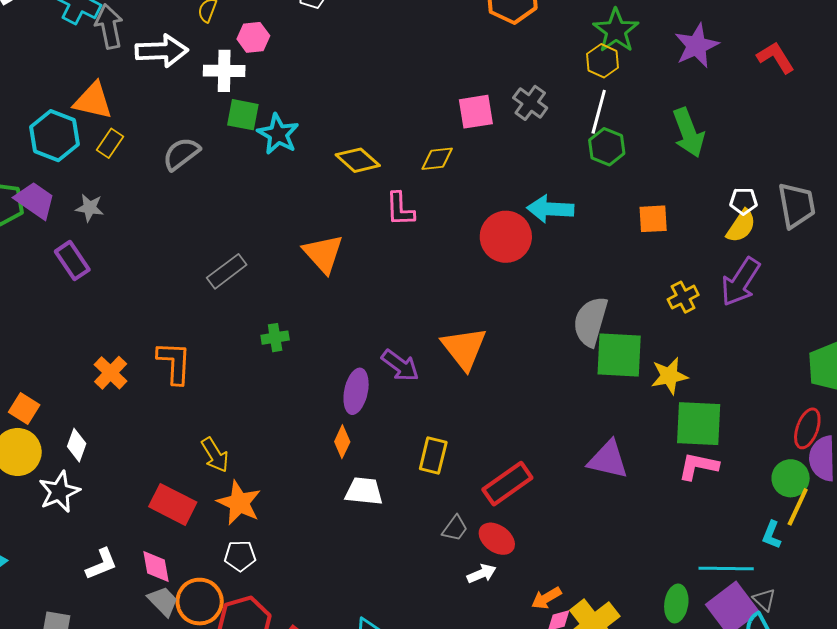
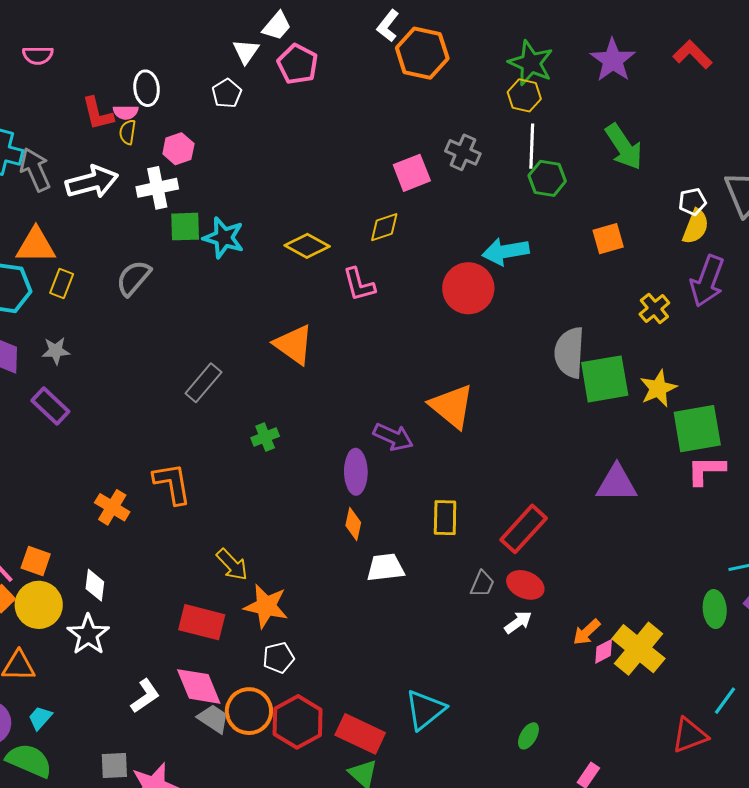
pink diamond: (156, 566) -> (199, 686), size x1.4

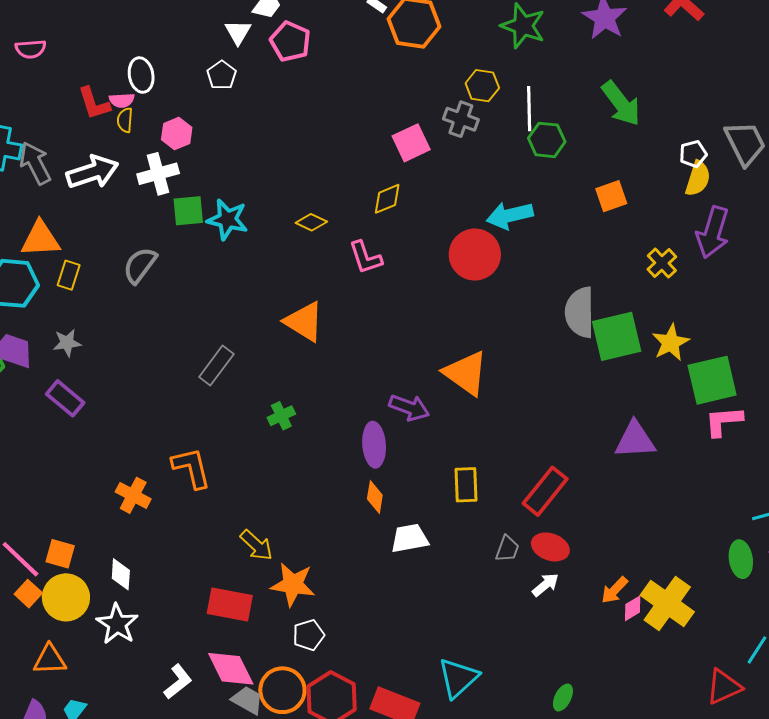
yellow hexagon: (524, 95) -> (482, 86), moved
yellow diamond: (307, 246) -> (311, 222), size x0.7

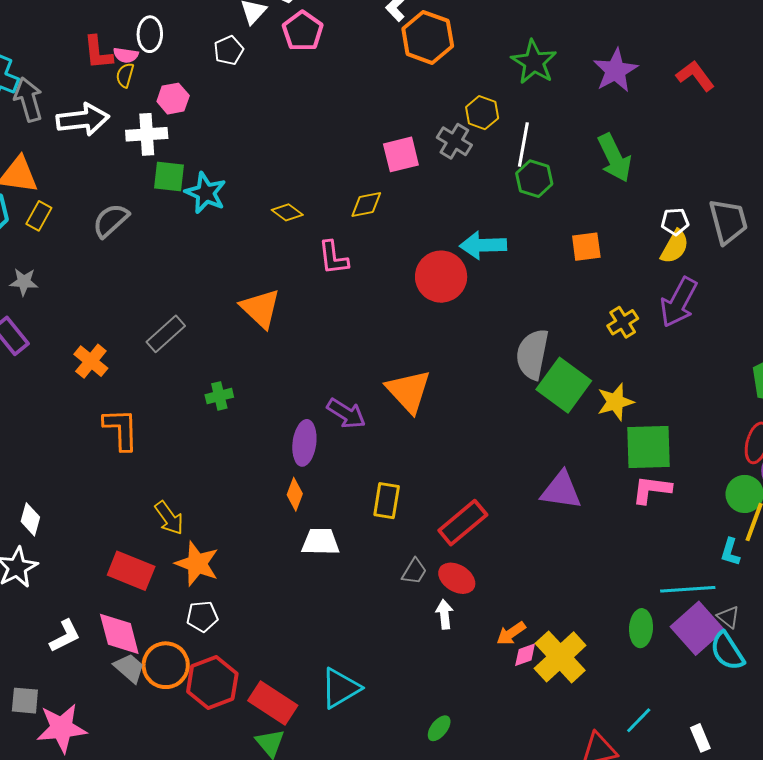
green square: (617, 336) -> (564, 385), turned 38
orange cross: (133, 495) -> (91, 361), moved
white arrow: (545, 585) -> (444, 614), turned -68

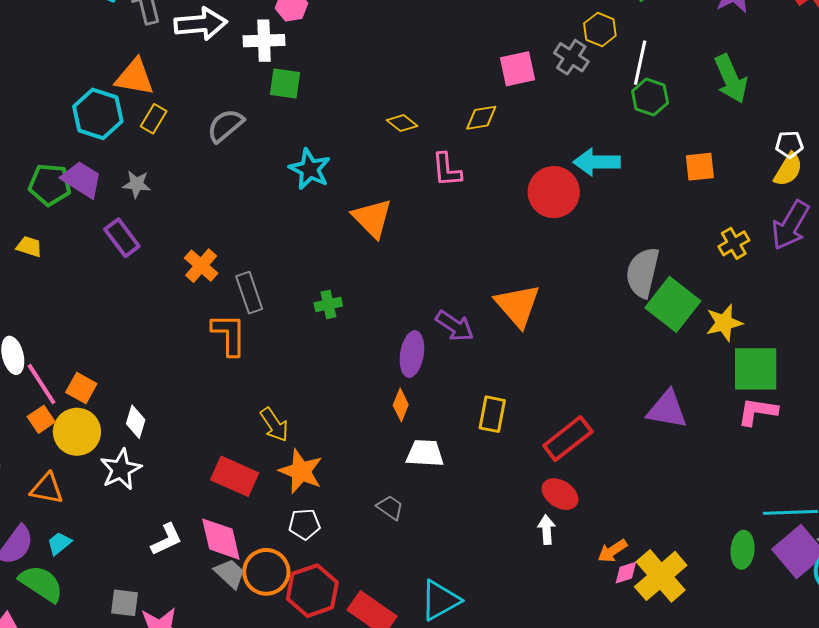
cyan star: (206, 193) -> (310, 169), moved
gray rectangle: (166, 334) -> (249, 293), moved, turned -69
gray trapezoid: (414, 571) -> (390, 507), moved, turned -88

